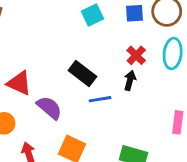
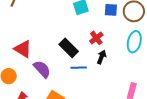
red cross: (136, 55) -> (96, 38), moved

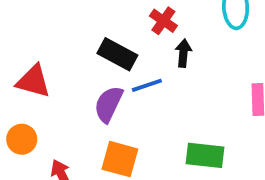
purple semicircle: (42, 69) -> (108, 104), moved, turned -96

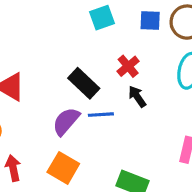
black arrow: (183, 53) -> (137, 97), turned -55

